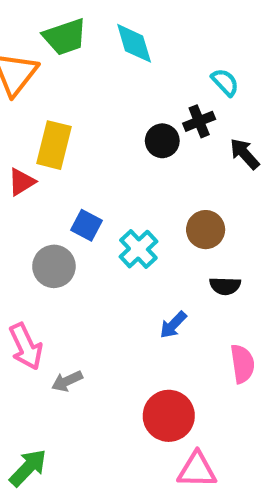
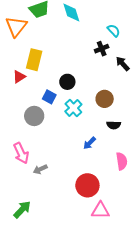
black circle: (162, 141) -> (67, 82), moved

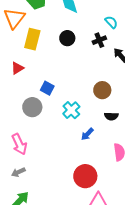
yellow rectangle: (34, 60) -> (32, 39), moved
black circle: (67, 82) -> (67, 38), moved
cyan cross: (73, 108) -> (71, 110), moved
gray arrow: (40, 169) -> (18, 172), moved

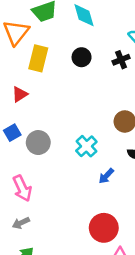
blue square: (47, 88) -> (12, 133), moved, turned 32

